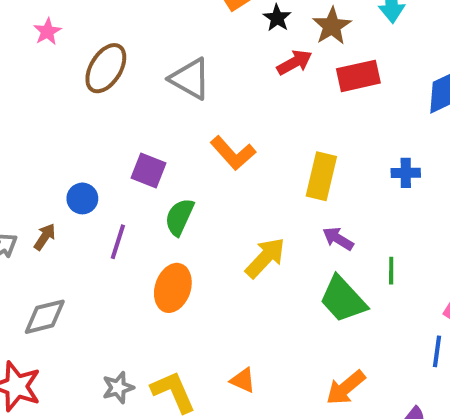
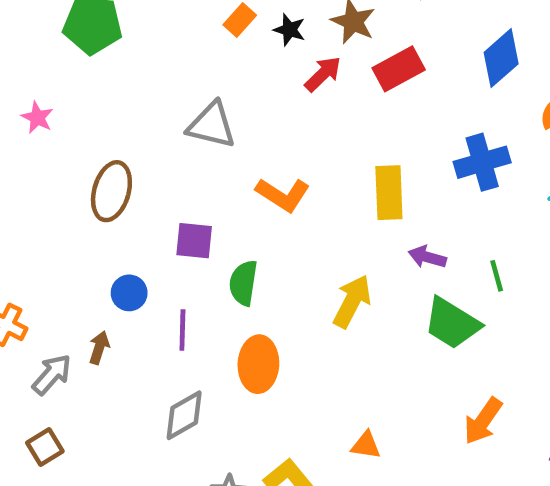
brown ellipse: (106, 68) -> (111, 191), moved
blue cross: (406, 173) -> (482, 162), size x1.6
gray diamond: (45, 317) -> (184, 415), moved

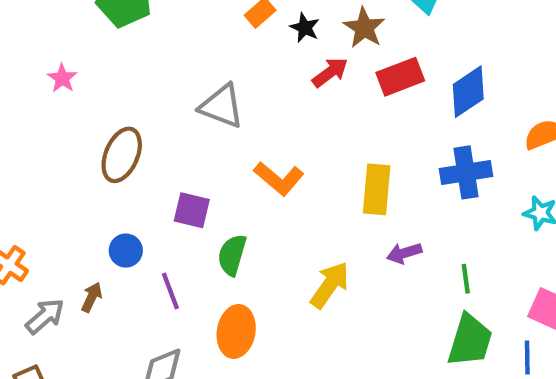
blue diamond: (501, 58) -> (468, 92), moved
purple arrow: (427, 257) -> (404, 253), turned -40
green trapezoid: (452, 323) -> (470, 340), moved, turned -112
purple line: (182, 330) -> (170, 291), turned -30

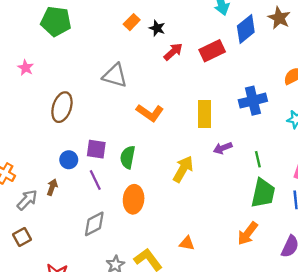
brown star: (364, 28) -> (279, 18), moved
blue diamond: (468, 92) -> (246, 29), moved
purple square: (192, 210) -> (96, 149), moved

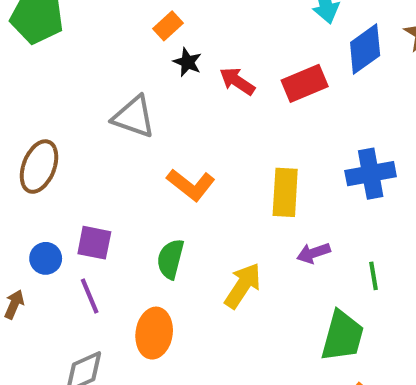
black star: (157, 28) -> (187, 62), moved
red arrow: (173, 52) -> (237, 81), turned -108
green semicircle: (128, 157) -> (170, 259), moved
green trapezoid: (263, 193) -> (342, 336), moved

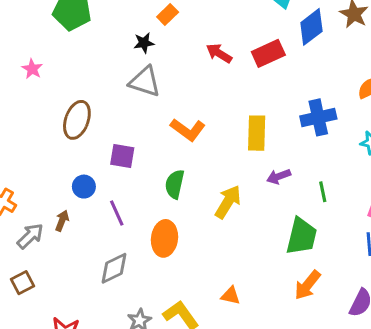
black star: (187, 62) -> (144, 43), moved, turned -30
purple square: (94, 243) -> (122, 156), moved

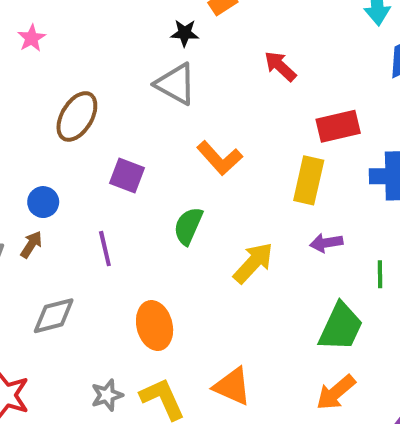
red rectangle: (268, 53) -> (338, 126), moved
blue circle: (84, 187) -> (43, 202), moved
orange ellipse: (164, 238) -> (155, 326), moved, turned -32
gray diamond: (114, 268) -> (54, 316), moved
orange triangle: (231, 296) -> (232, 386), size x1.5

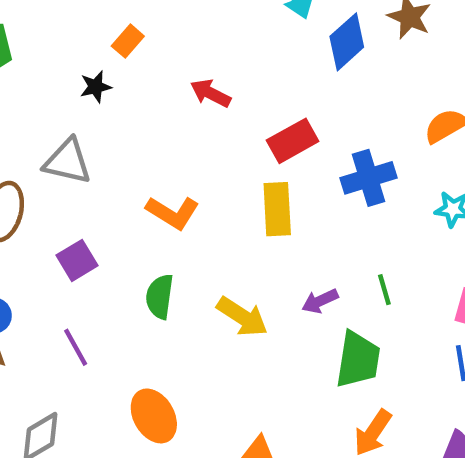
gray triangle: (176, 84) -> (67, 161), moved
purple square: (127, 175) -> (77, 260), turned -36
purple arrow: (326, 243) -> (320, 301), moved
yellow arrow: (253, 263) -> (242, 317), turned 96

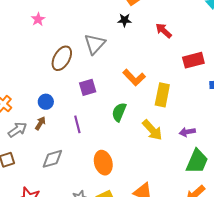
black star: (96, 87) -> (125, 20), moved
gray triangle: (67, 161) -> (95, 44), turned 45
yellow rectangle: (277, 209) -> (162, 95), moved

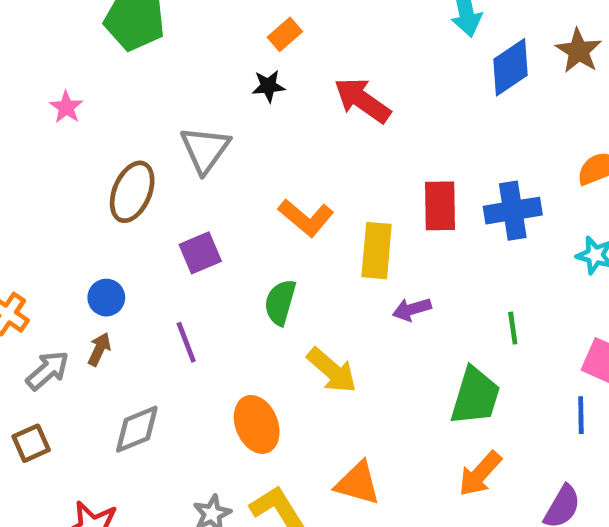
red arrow: (164, 31) -> (362, 100), size x1.4
red rectangle: (193, 60) -> (440, 206), moved, turned -70
yellow arrow: (152, 130) -> (332, 370), moved
purple arrow: (187, 132) -> (412, 309), moved

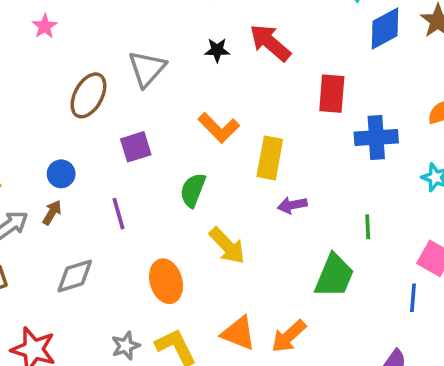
black star: (268, 86) -> (217, 50), moved
red rectangle: (440, 206) -> (332, 94), moved
orange arrow: (480, 474) -> (289, 336), moved

